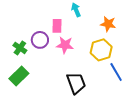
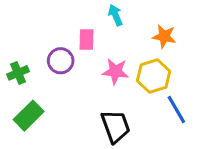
pink star: (65, 45) -> (115, 71), moved
green cross: (20, 48) -> (18, 73), moved, turned 32

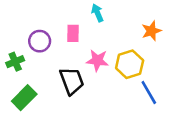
orange star: (164, 36) -> (151, 31), moved, turned -30
purple circle: (61, 61) -> (40, 41), moved
black trapezoid: (115, 126) -> (72, 81), moved

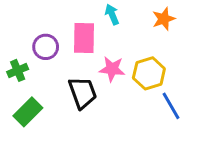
orange star: (151, 31) -> (164, 19), moved
pink rectangle: (73, 33) -> (84, 38), size x1.5

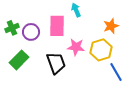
orange star: (164, 19) -> (111, 26), moved
green cross: (18, 70) -> (12, 28), moved
green rectangle: (28, 112) -> (19, 60), moved

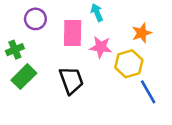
green cross: (12, 28) -> (15, 50), moved
purple circle: (31, 32) -> (35, 19), moved
pink star: (76, 47) -> (101, 47), moved

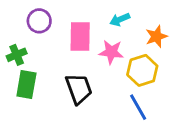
cyan arrow: (97, 13) -> (120, 19), moved, turned -90
green rectangle: (24, 77) -> (26, 84), turned -35
blue line: (148, 92) -> (138, 107), moved

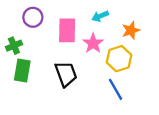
pink star: (111, 52) -> (93, 43), turned 30

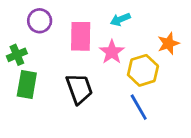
orange star: (131, 30) -> (168, 43), moved

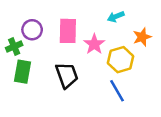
cyan arrow: (120, 19) -> (116, 17), moved
purple circle: (40, 21) -> (32, 30), moved

